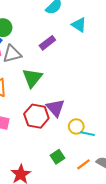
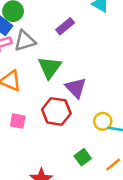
purple triangle: (55, 108) -> (76, 88), moved

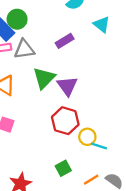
purple triangle: (76, 88) -> (67, 86), moved
red hexagon: (56, 111) -> (65, 121), moved

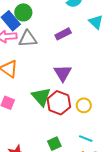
green triangle: (44, 78) -> (41, 97), moved, turned -30
yellow circle: (87, 137) -> (84, 105), moved
cyan line: (99, 146) -> (86, 139), moved

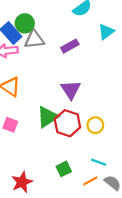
cyan triangle: (96, 22) -> (106, 32), turned 42
gray triangle: (28, 39) -> (34, 39), moved
green triangle: (41, 97) -> (47, 117), turned 40

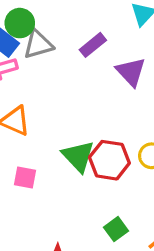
purple triangle: (71, 90) -> (131, 72), moved
green triangle: (47, 117) -> (78, 156), turned -30

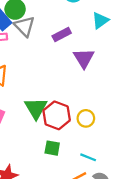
gray triangle: (38, 44) -> (25, 26), turned 50
green square: (116, 229) -> (52, 148), moved, turned 35

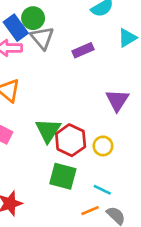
purple triangle: (84, 58) -> (117, 100), moved
green square: (52, 148) -> (63, 176), size x1.5

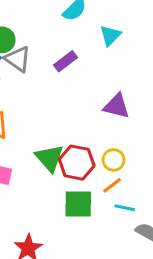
purple triangle: (117, 100) -> (117, 106), turned -35
orange line: (90, 211) -> (112, 185), moved

